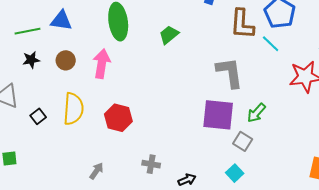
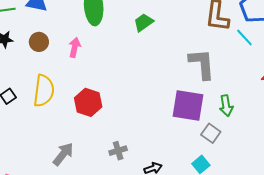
pink arrow: (102, 64) -> (75, 47), size x0.7
green arrow: (256, 113) -> (226, 106), turned -55
gray cross: (151, 164) -> (118, 151), turned -30
gray arrow: (97, 171) -> (63, 154), size x1.4

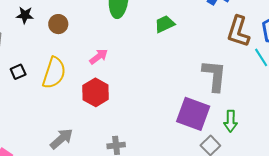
pink arrow: (75, 47) -> (99, 57), moved, turned 30

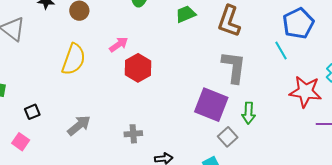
brown L-shape: (238, 31) -> (229, 21), moved
black square: (18, 72) -> (32, 112), moved
red hexagon: (96, 92) -> (138, 68), moved

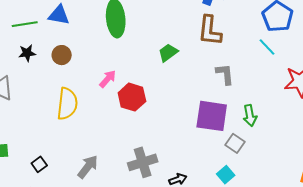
green trapezoid: (186, 14) -> (168, 53), moved
gray L-shape: (234, 67) -> (225, 74), size x0.7
gray cross: (133, 134) -> (143, 162), size x1.6

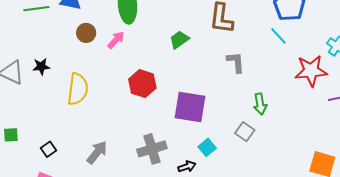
black star: (27, 53) -> (41, 67), moved
brown circle: (62, 55) -> (86, 33), moved
pink arrow: (108, 79) -> (116, 40), moved
purple square: (212, 116) -> (190, 107), moved
cyan square: (226, 175) -> (207, 147), moved

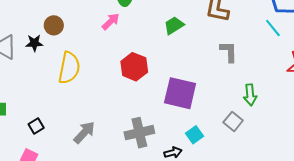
brown circle: (86, 33) -> (54, 25), moved

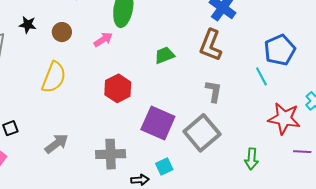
brown circle: (54, 25) -> (62, 32), moved
black star: (34, 43) -> (28, 25), moved
green arrow: (250, 95) -> (252, 159), moved
gray square: (233, 121) -> (202, 133), moved, size x1.8

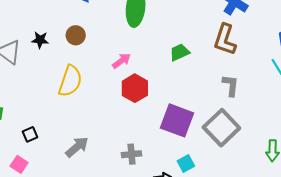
black star: (28, 25) -> (40, 40), moved
pink arrow: (103, 40) -> (121, 61), moved
gray cross: (111, 154) -> (132, 154), size x0.7

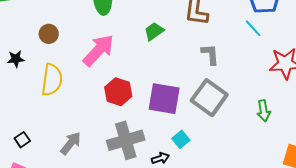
black star: (40, 40) -> (16, 59), moved
pink arrow: (121, 61) -> (98, 50), size x1.8
red hexagon: (135, 88) -> (118, 92), moved
gray cross: (132, 154) -> (126, 140), size x1.8

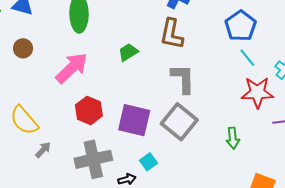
cyan line: (253, 28) -> (247, 58), moved
gray L-shape: (210, 54) -> (183, 79), size x1.4
yellow semicircle: (52, 80) -> (24, 120), moved, turned 128
gray arrow: (71, 143) -> (43, 150), moved, size x0.7

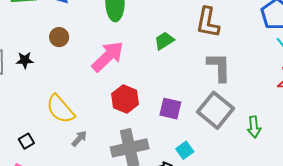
purple square: (134, 120) -> (170, 109), size x0.7
green arrow: (233, 138) -> (254, 127), moved

